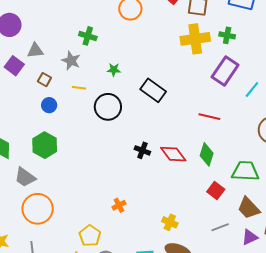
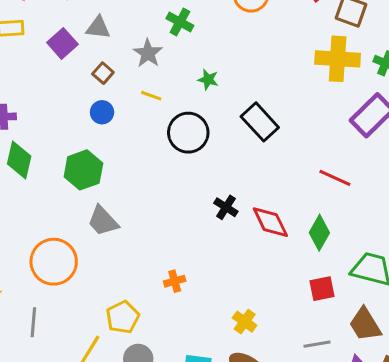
gray trapezoid: (25, 177) -> (103, 221), moved
red square: (216, 190) -> (322, 289), turned 30

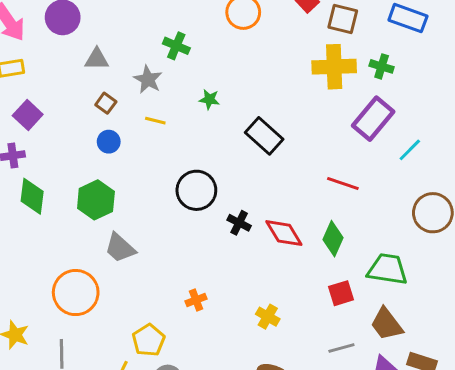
purple square: (62, 43) -> (28, 115), moved
black circle: (188, 133) -> (196, 190), moved
yellow cross: (245, 322) -> (268, 317), moved

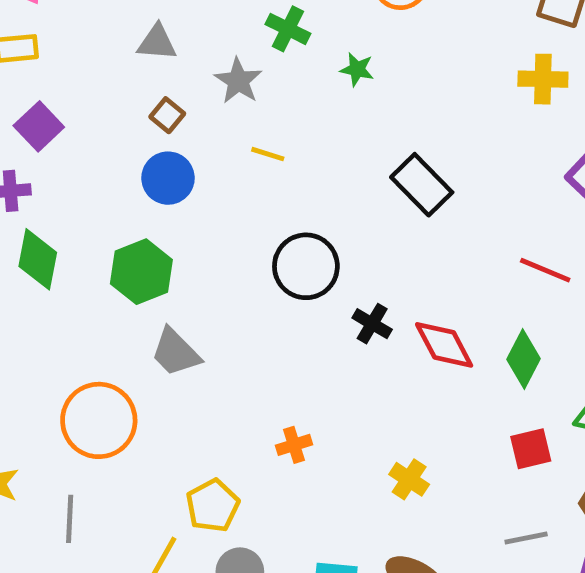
yellow cross: (334, 67) -> (543, 79), size x0.7
green star: (209, 99) -> (357, 69), moved
yellow line: (155, 121) -> (268, 154), moved
blue circle: (109, 142) -> (168, 178), size x1.4

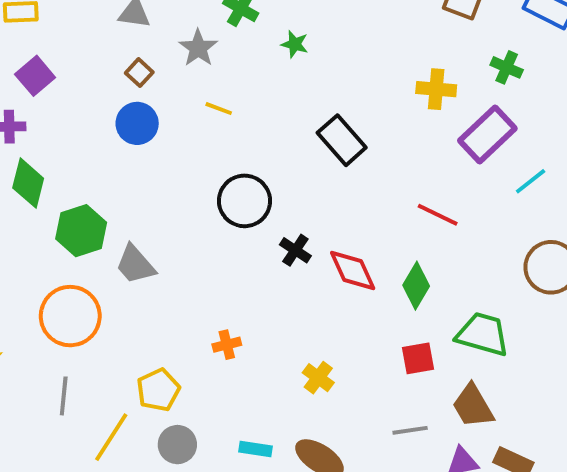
yellow cross: (543, 79) -> (436, 89), moved
green hexagon: (141, 272) -> (81, 231), moved
gray line: (70, 519) -> (64, 396), moved

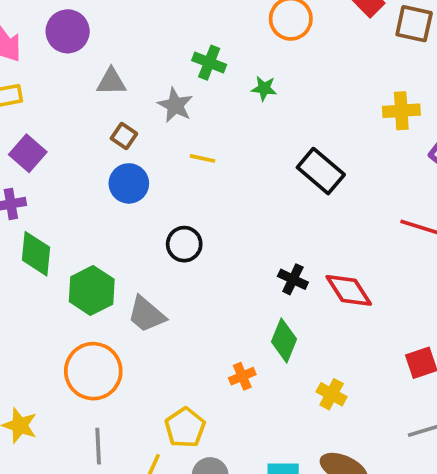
black circle: (244, 201) -> (184, 244), moved, size x0.7
green diamond: (416, 286) -> (284, 340), moved

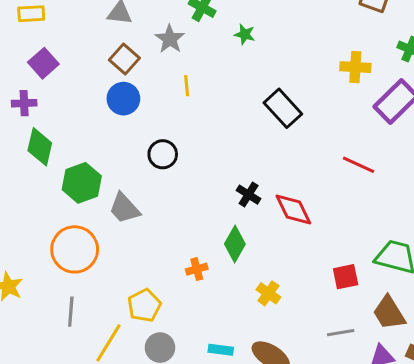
brown square: (124, 136) -> (124, 59), size x1.4
yellow line: (203, 158) -> (187, 86), turned 65

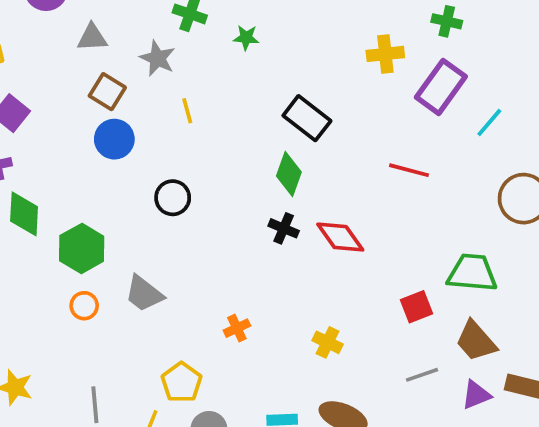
gray trapezoid: (124, 208) -> (144, 294), moved
green diamond: (235, 244) -> (289, 174), moved
orange circle: (75, 249) -> (84, 306), moved, size x0.5

